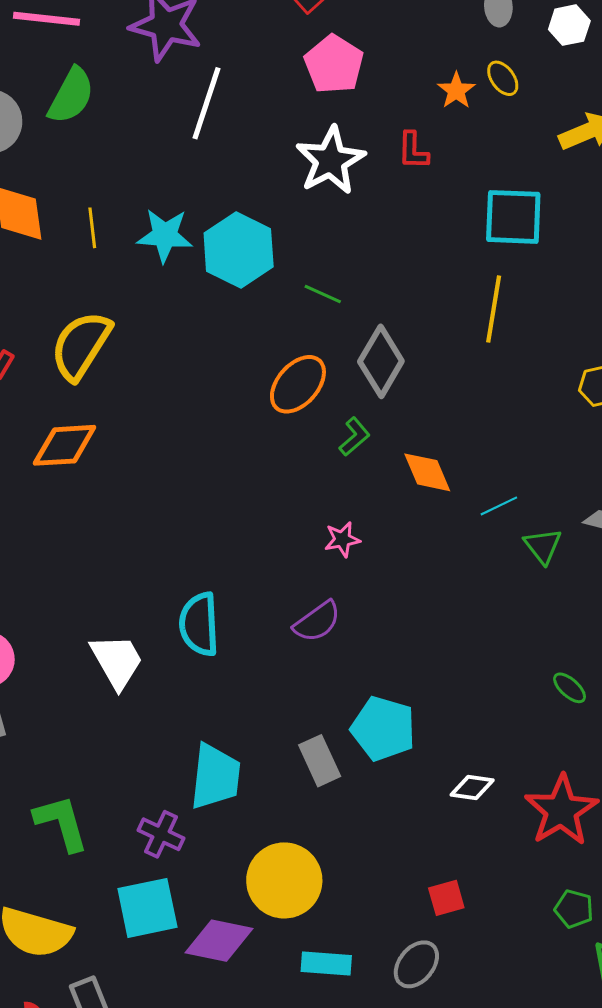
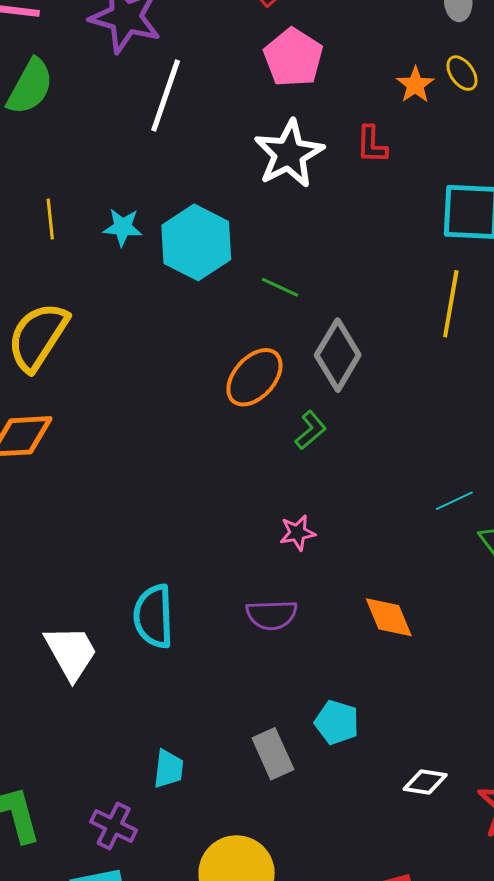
cyan star: (165, 235) -> (123, 227), size x0.7
orange diamond: (427, 472) -> (389, 617), moved
purple semicircle: (317, 622) -> (272, 615), turned 33
cyan pentagon: (383, 729) -> (337, 722), size x0.7
cyan trapezoid: (215, 777) -> (168, 769), size x0.6

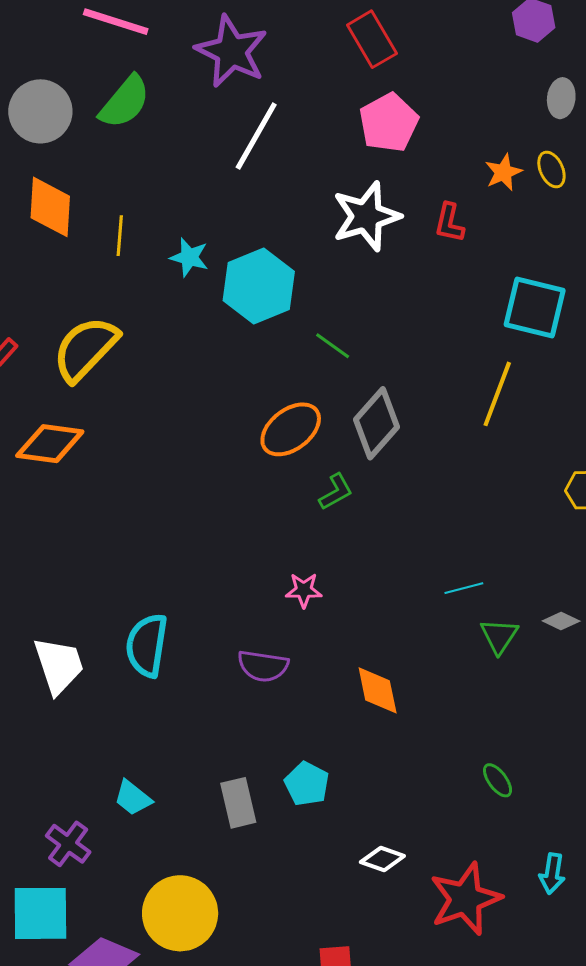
cyan trapezoid: (168, 769) -> (133, 798), turned 111

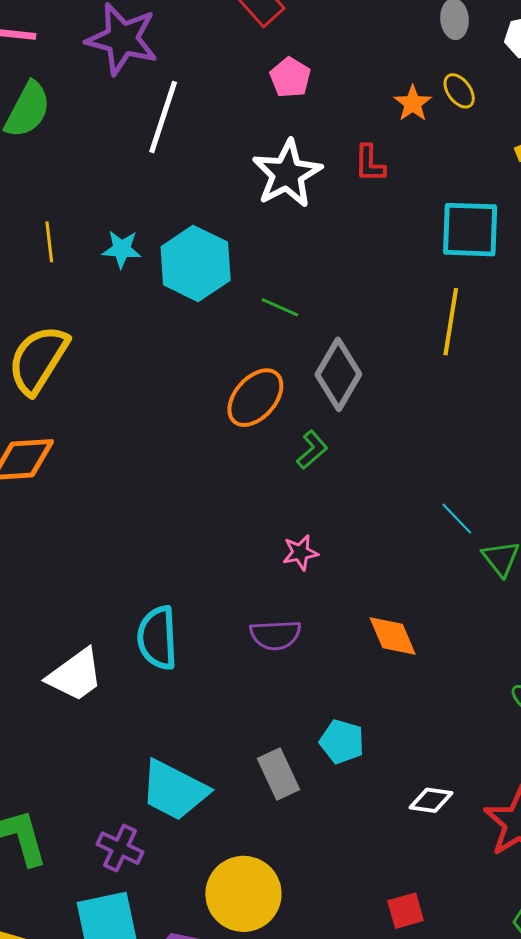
pink pentagon: (389, 123) -> (290, 77), size x0.7
cyan line: (464, 588) -> (457, 519), turned 72
white trapezoid: (59, 665) -> (75, 675), turned 84
cyan trapezoid: (133, 798) -> (174, 790), size x1.8

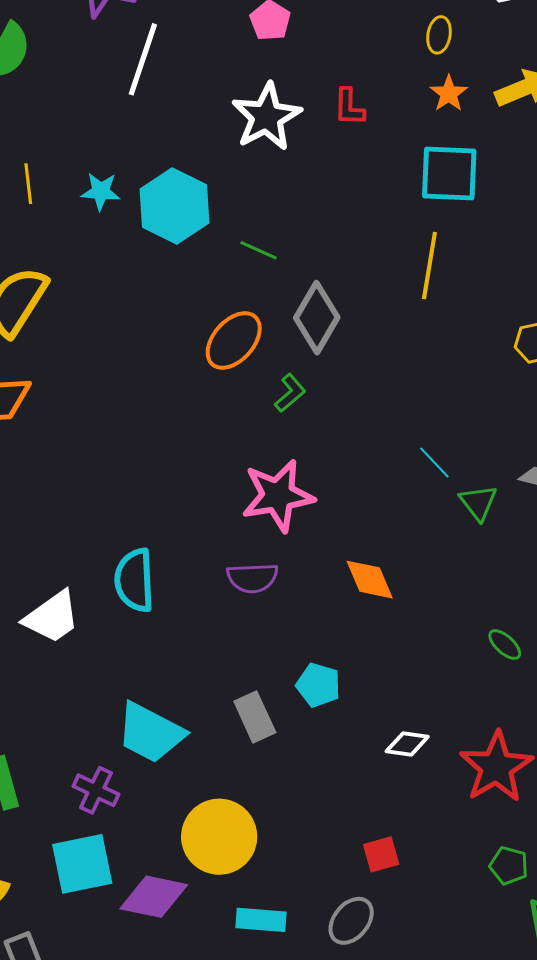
yellow ellipse: (459, 91) -> (439, 35), turned 45
orange star: (413, 103) -> (449, 93), moved
pink star: (300, 553) -> (278, 496), size x2.0

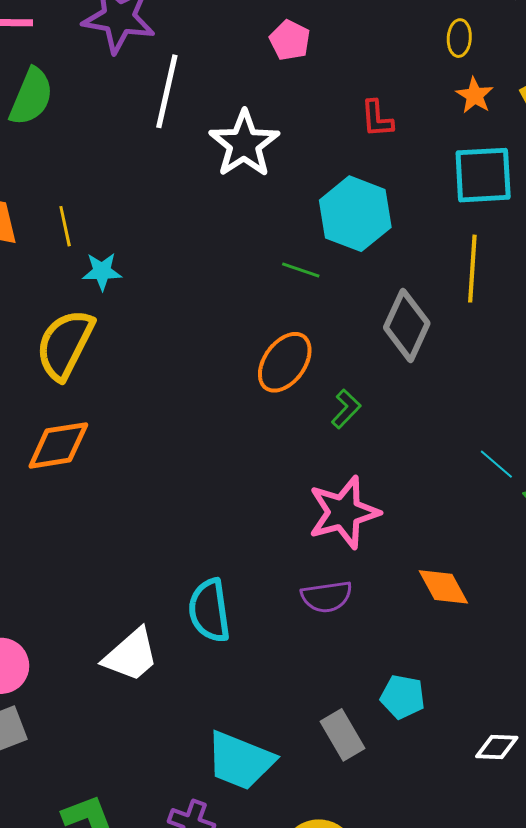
white star: (267, 117) -> (244, 144), moved
cyan star: (101, 191) -> (102, 271), moved
cyan hexagon: (175, 206) -> (355, 214), moved
gray diamond: (317, 318) -> (407, 325), moved

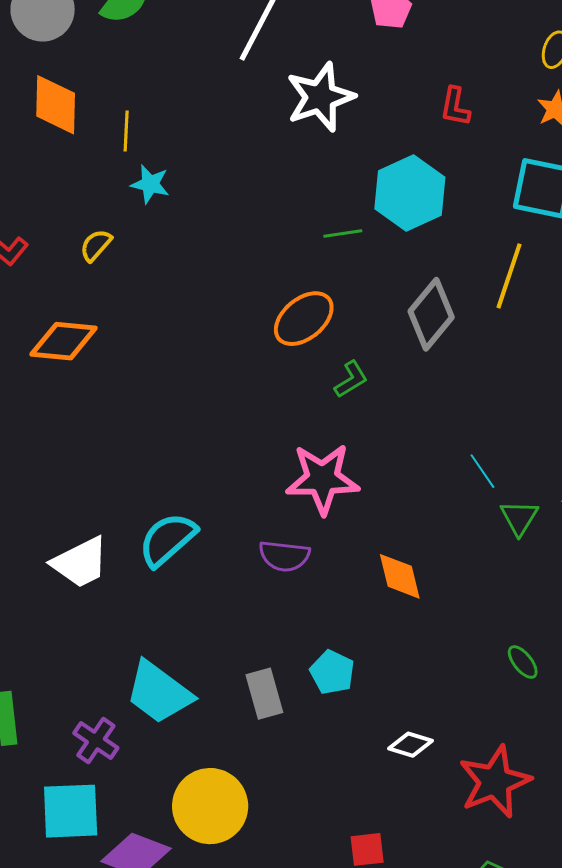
green line: (301, 270) -> (343, 234), turned -42
yellow semicircle: (65, 344) -> (96, 245), size x0.5
cyan semicircle: (209, 611) -> (167, 539), turned 42

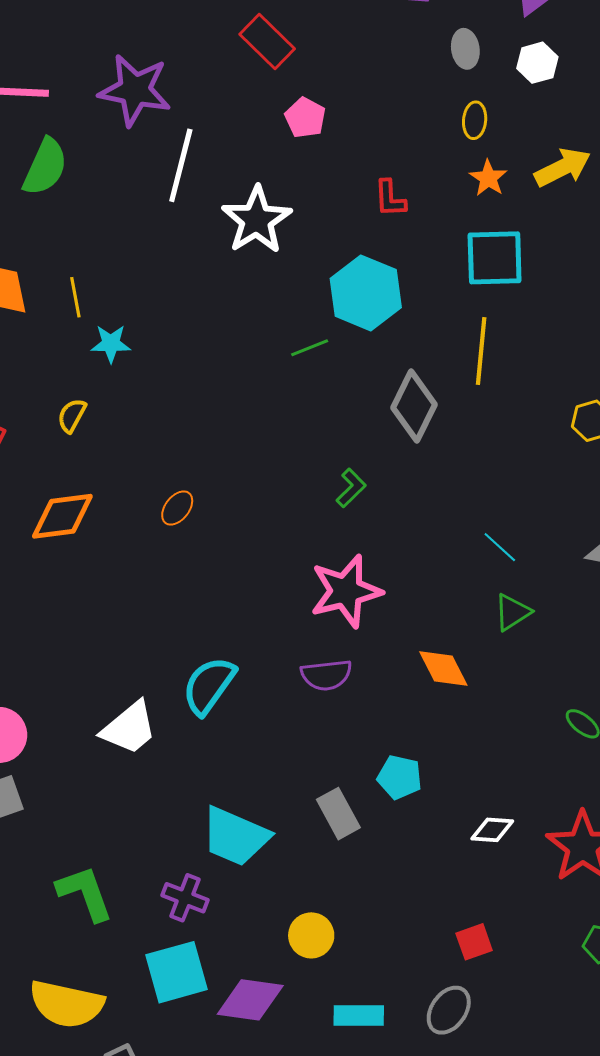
orange ellipse: (304, 319) -> (177, 508), moved, size x0.6
green triangle: (519, 518) -> (512, 612), moved, turned 39
yellow circle: (210, 806) -> (311, 935), size x0.6

